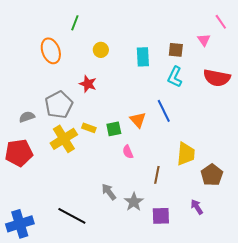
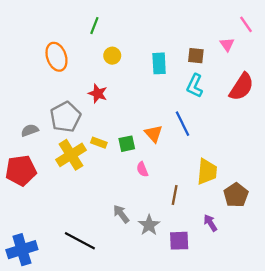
green line: (75, 23) -> (94, 26), moved
red semicircle: (217, 78) -> (242, 87), turned -68
purple arrow: (197, 207) -> (210, 223), moved

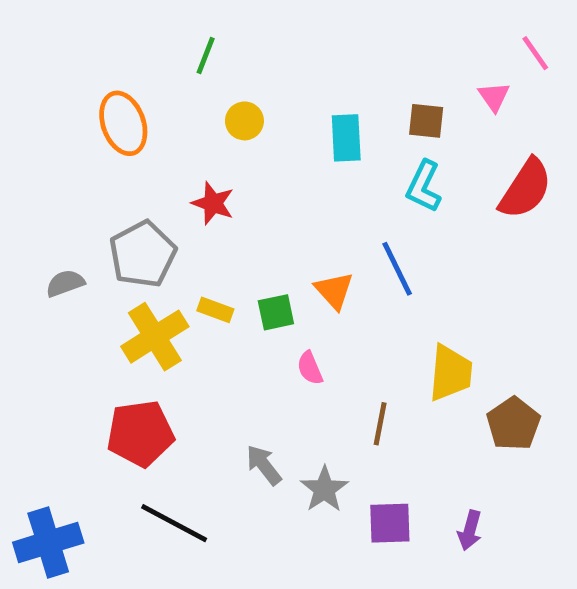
red pentagon: (21, 170) -> (140, 433), moved
purple arrow: (210, 223) -> (470, 530), moved, turned -132

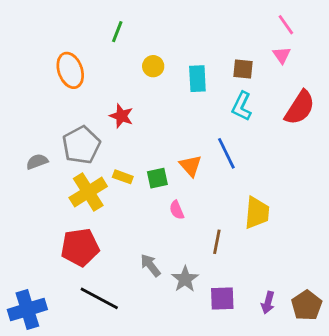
pink line: (535, 53) -> (286, 25), moved
yellow circle: (244, 121) -> (153, 66), moved
brown pentagon: (513, 424) -> (307, 305), moved

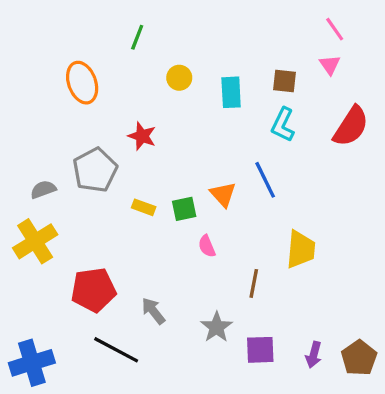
yellow cross: (88, 192) -> (35, 241), moved
gray arrow: (150, 265) -> (153, 311), moved

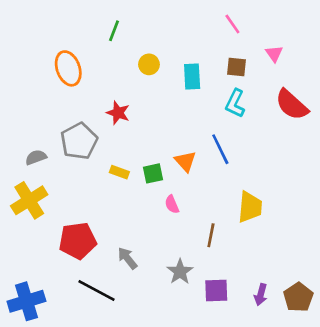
pink line: (335, 29) -> (232, 24), moved
red semicircle: (351, 126) -> (292, 105), turned 99

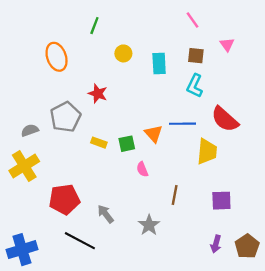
red semicircle: (292, 105) -> (225, 119), moved
blue line: (220, 149) -> (182, 124), turned -65
yellow trapezoid: (250, 207) -> (207, 152), moved
purple square: (216, 291) -> (221, 201), moved

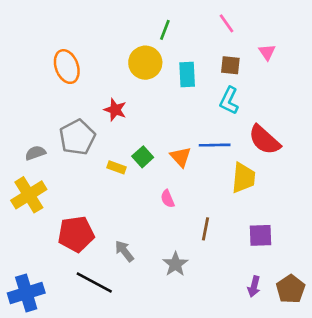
green line: (94, 26) -> (165, 30), moved
yellow circle: (123, 53) -> (145, 63), size x1.6
green square: (127, 144) -> (143, 157), moved, turned -30

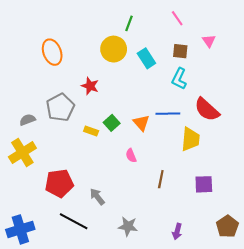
cyan rectangle: (187, 74) -> (146, 58), turned -30
gray star: (175, 264) -> (128, 226), moved, turned -30
purple arrow: (254, 286) -> (177, 231), moved

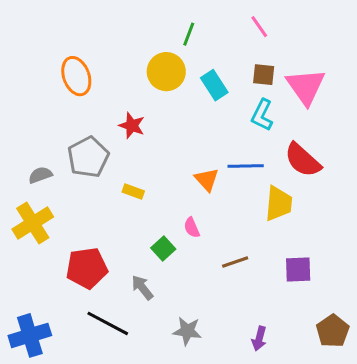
pink triangle: (209, 41) -> (306, 87), moved, size x2.0
green square: (112, 123) -> (163, 249), moved
brown line: (161, 179) -> (235, 262), turned 60

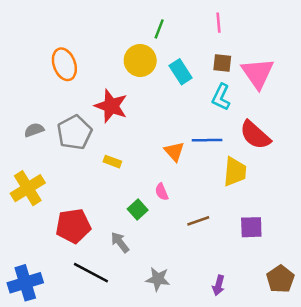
pink line: (259, 27) -> (218, 23), turned 30
red star: (132, 126) -> (111, 106), size x1.5
gray semicircle: (40, 175) -> (34, 130), moved

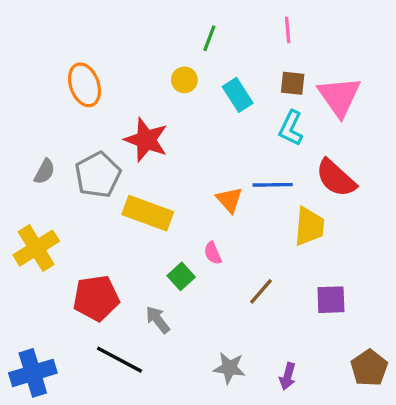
yellow circle: (140, 60) -> (184, 80), size x0.6
gray semicircle: (34, 130) -> (45, 171), turned 138
yellow rectangle: (112, 162) -> (148, 213), size x2.0
brown line: (198, 221) -> (261, 291), turned -30
gray star: (158, 279) -> (229, 368), moved

